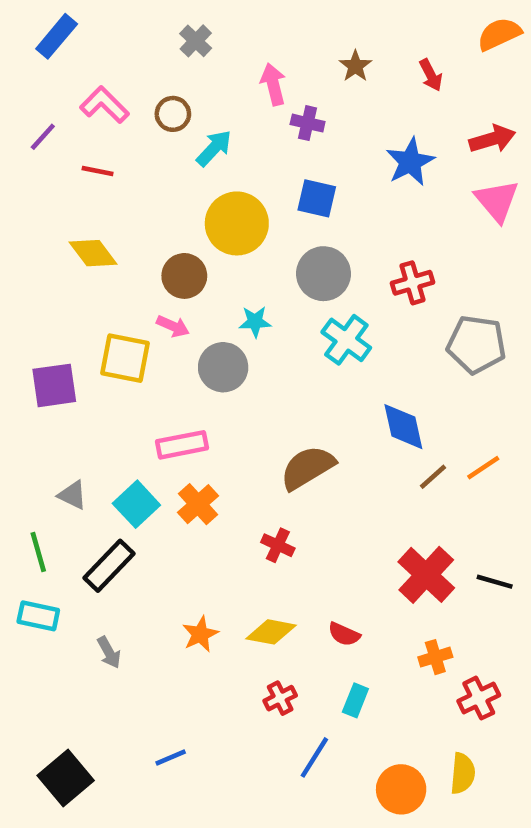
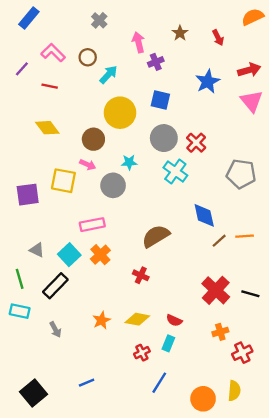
purple cross: (308, 123) -> (156, 62), turned -35
red cross: (412, 283) -> (196, 143), moved, turned -30
orange line: (483, 468) -> (245, 236), turned 30
cyan rectangle: (355, 700) -> (168, 343), moved

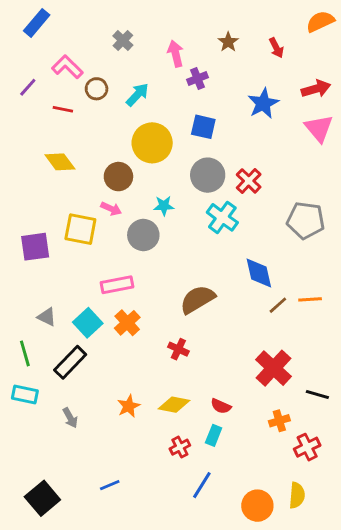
gray cross: (99, 20) -> (123, 41), moved
brown circle: (88, 57) -> (97, 89), moved
black line: (250, 294) -> (317, 394), moved

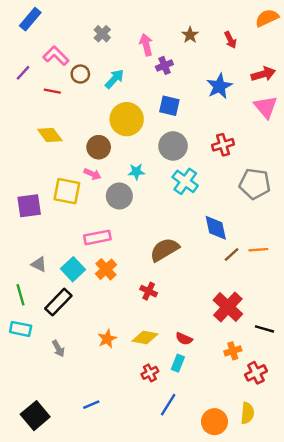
red cross: (249, 181) -> (223, 145), moved, turned 30

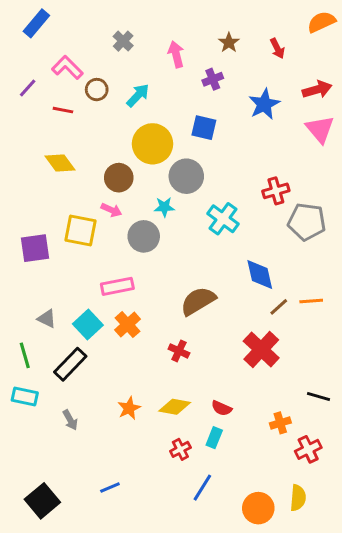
purple cross: (164, 65) -> (213, 79), moved
red cross: (223, 145) -> (276, 191), moved
gray circle: (173, 146) -> (186, 176), moved
red cross: (228, 307) -> (261, 349), moved

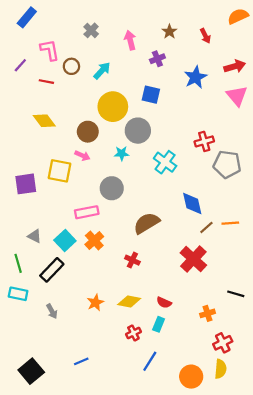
pink L-shape: (67, 67) -> (50, 50), turned 35
gray circle: (144, 236) -> (112, 188), moved
red cross: (308, 449) -> (223, 343), moved

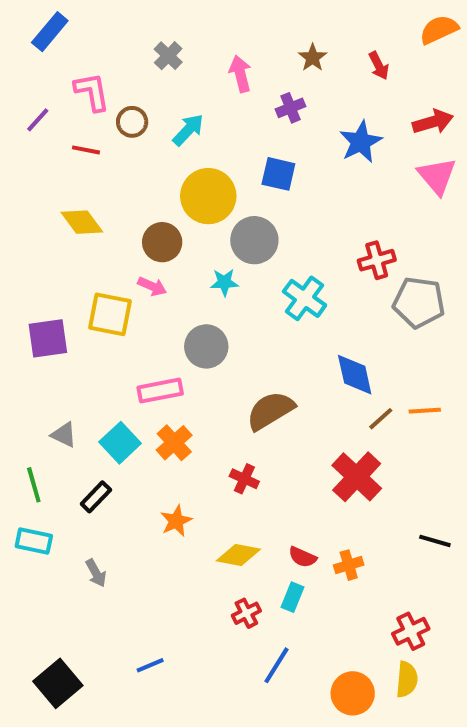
black rectangle: (52, 270) -> (96, 497), size x0.7
orange star: (95, 303) -> (176, 521), moved
orange cross: (207, 313) -> (349, 565), moved

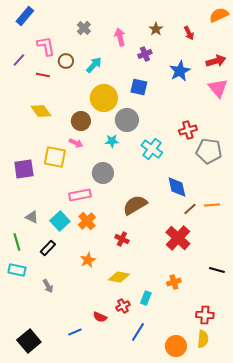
red semicircle: (303, 557) -> (100, 317), moved
red cross: (411, 631) -> (205, 315), turned 30

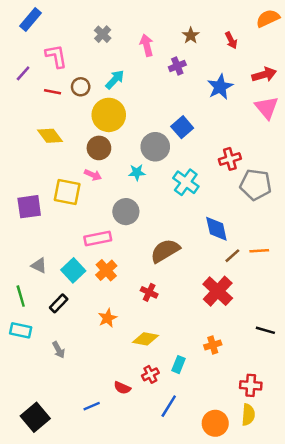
brown circle: (66, 61) -> (81, 87), moved
blue square: (139, 87) -> (182, 127), moved, turned 36
yellow circle: (104, 98) -> (109, 115), moved

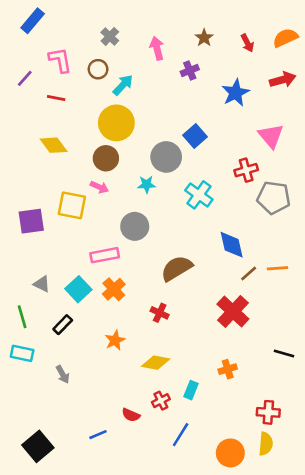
orange semicircle: (268, 18) -> (285, 38), moved
brown circle: (81, 87) -> (98, 69), moved
pink triangle: (267, 108) -> (271, 136), moved

